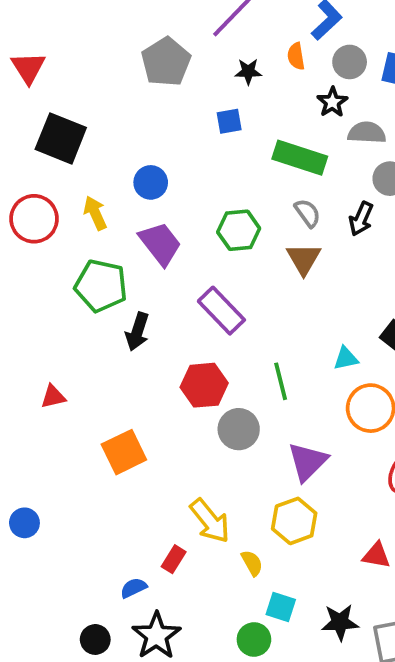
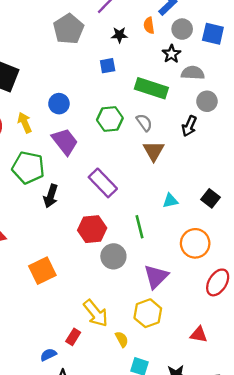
gray semicircle: (308, 213) -> (144, 123), moved
green hexagon: (239, 230) -> (110, 119), moved
cyan triangle: (346, 358) -> (170, 201), moved

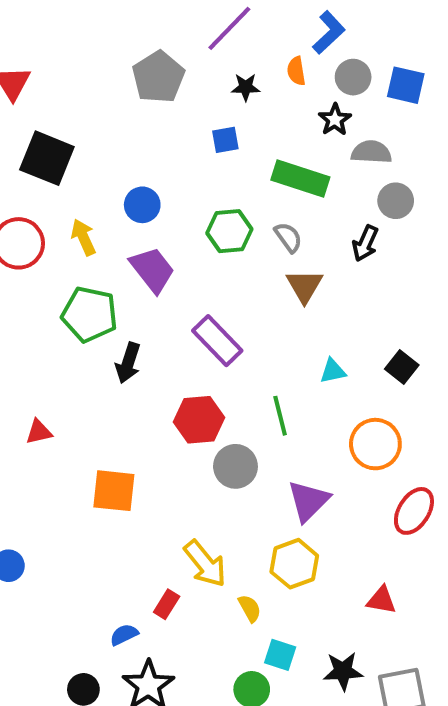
orange square: (42, 271) -> (114, 491), turned 32

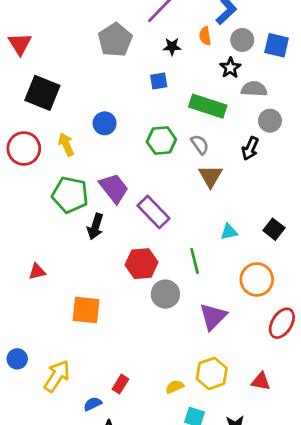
purple trapezoid: (152, 270) -> (114, 188), moved
yellow arrow: (205, 564) -> (57, 376), moved, turned -108
yellow hexagon: (294, 564) -> (212, 373), moved
yellow semicircle: (250, 608) -> (175, 387), turned -84

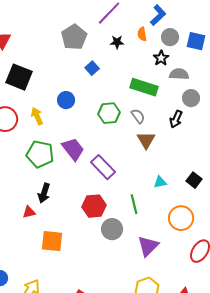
blue square: (159, 81) -> (92, 68), moved, turned -32
black arrow: (95, 227) -> (44, 193), moved
red triangle: (37, 272) -> (29, 212), moved

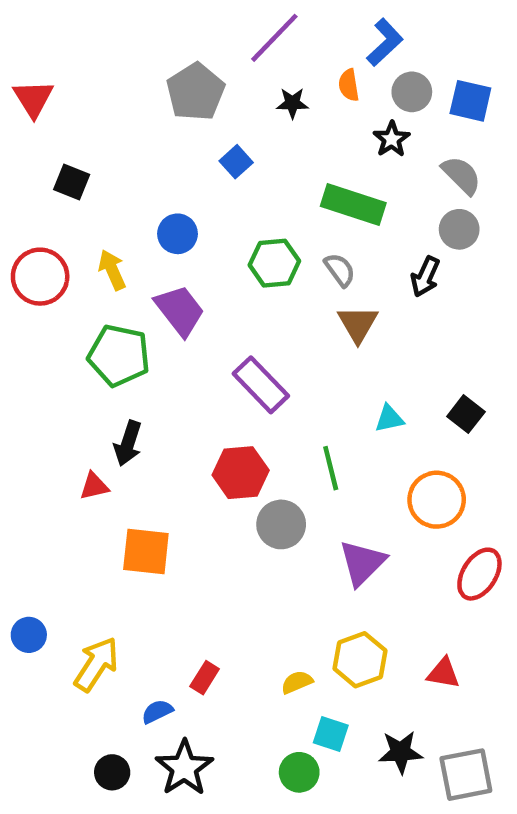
gray semicircle: (179, 74) -> (461, 175), moved, turned 42
black square: (19, 77) -> (72, 182), size x0.6
purple trapezoid: (73, 149) -> (180, 310), moved

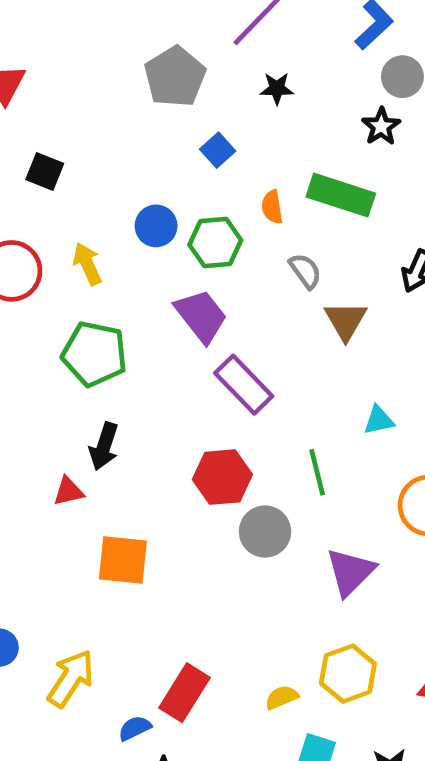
orange semicircle: (349, 85) -> (272, 207), moved
green hexagon: (274, 263) -> (215, 242), moved
gray semicircle: (340, 270) -> (305, 271), moved
purple trapezoid: (180, 310) -> (201, 316), moved
red rectangle: (205, 678) -> (184, 693), size x1.6

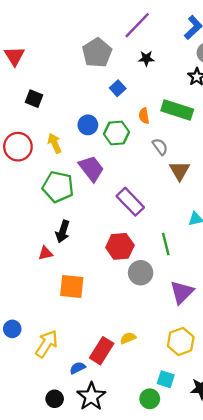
purple trapezoid: (201, 316) -> (91, 168), moved
yellow semicircle: (282, 697) -> (128, 338), moved

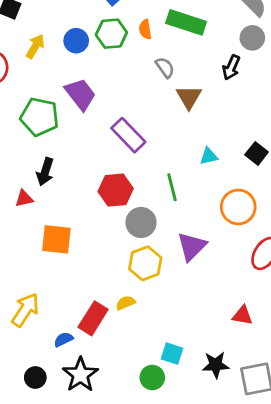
green hexagon: (117, 133) -> (111, 34), moved
yellow arrow: (55, 143) -> (35, 46), moved, turned 54
yellow hexagon: (181, 341) -> (145, 263), moved

